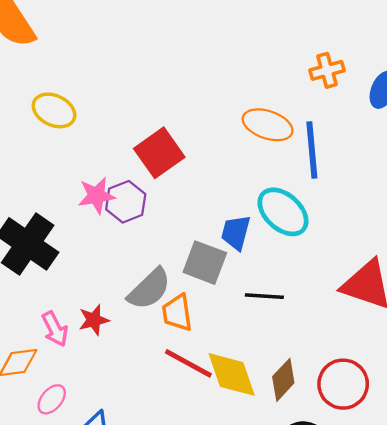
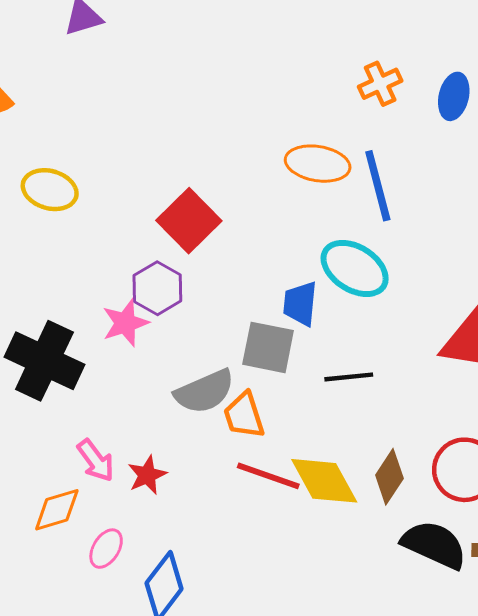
pink star: (96, 196) -> (125, 323), moved
gray semicircle: (149, 289) -> (205, 392), turned 30
red star: (94, 320) -> (147, 475), moved

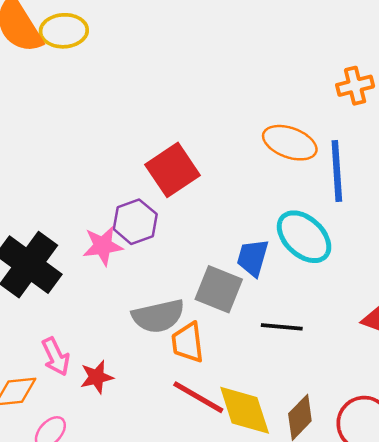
yellow ellipse: (50, 190) -> (64, 31), moved, turned -30

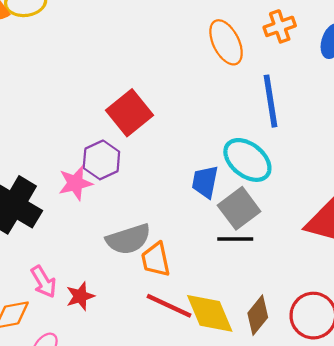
orange ellipse: (290, 143) -> (226, 42), moved, turned 48
gray square: (219, 289) -> (239, 208), moved, turned 36

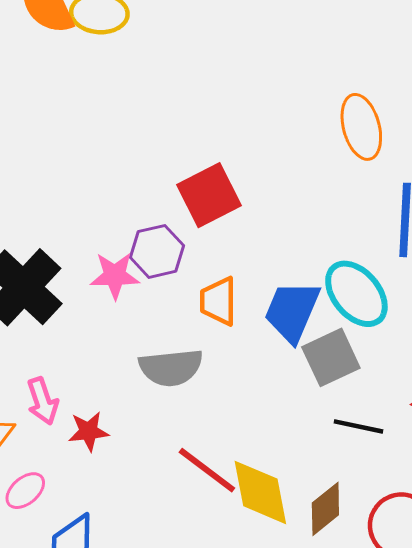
blue trapezoid: (205, 182) -> (292, 311), size x1.4
black line: (235, 239) -> (358, 426), moved
orange trapezoid: (156, 260) -> (218, 301), moved

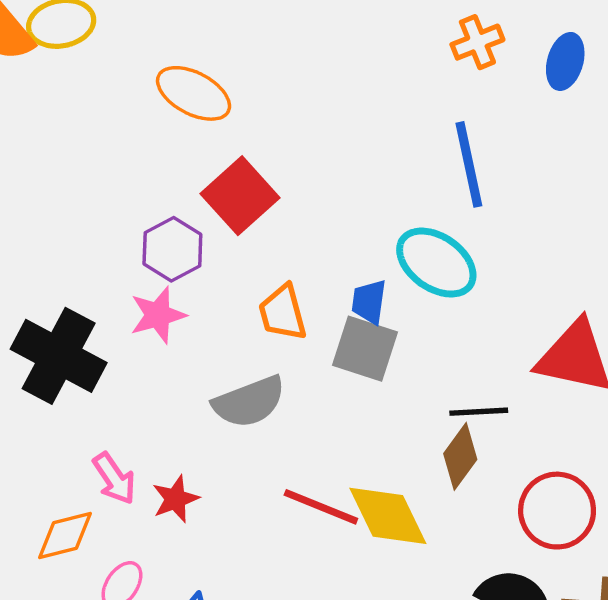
orange ellipse: (361, 127) -> (194, 93), moved, turned -32
purple hexagon: (157, 251) -> (172, 249), moved
blue trapezoid: (292, 311) -> (369, 302), size x0.6
gray square: (331, 357) -> (365, 349), moved, turned -32
brown diamond: (325, 509) -> (460, 456), moved

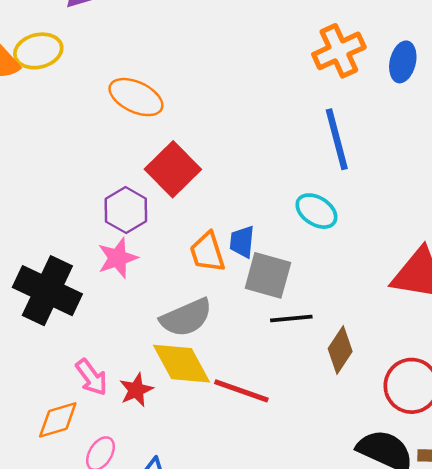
orange cross: (477, 42) -> (339, 51), size x1.4
cyan ellipse: (436, 263) -> (316, 211), size x0.7
blue trapezoid: (369, 302) -> (242, 242), moved
black line: (479, 412) -> (291, 319), moved
yellow diamond: (388, 516) -> (181, 364), moved

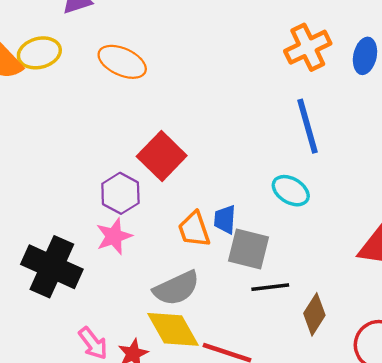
orange ellipse: (136, 97) -> (122, 62), moved

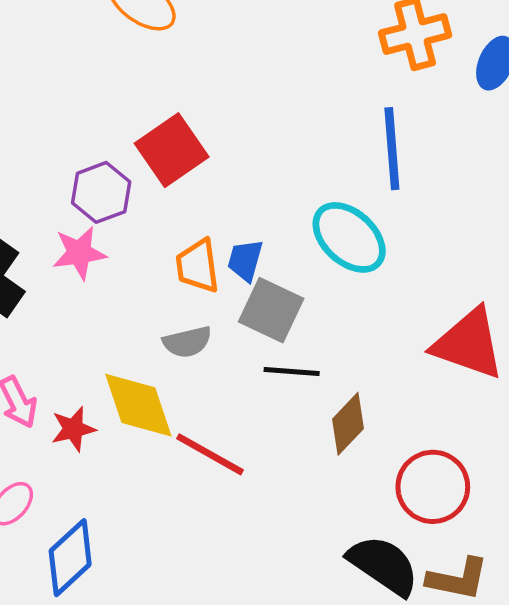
cyan ellipse: (291, 191) -> (349, 237), size x1.4
gray semicircle: (176, 288) -> (187, 342), moved, size x0.7

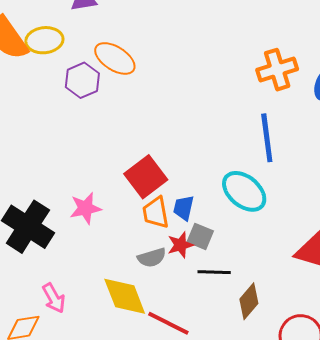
red square: (172, 150) -> (146, 177), moved
purple hexagon: (101, 192) -> (82, 80), moved
gray square: (271, 310) -> (200, 236), size x0.7
red star: (73, 429) -> (180, 245), moved

